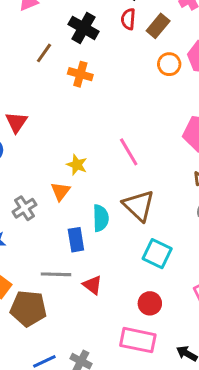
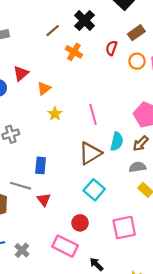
red semicircle: (128, 19) -> (111, 48), moved
orange triangle: (60, 191) -> (44, 88), moved
brown triangle: (139, 206) -> (90, 153), turned 30
cyan semicircle: (101, 218) -> (117, 141), moved

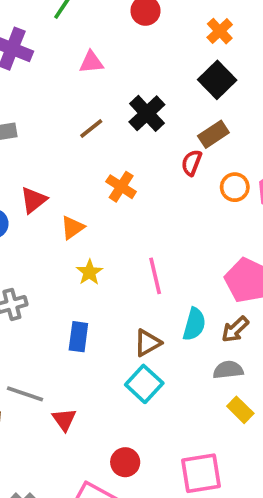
brown rectangle: (136, 33) -> (213, 134), moved
orange cross: (74, 52) -> (121, 187), moved
brown triangle: (90, 153) -> (147, 343), size x0.7
blue rectangle: (41, 165) -> (78, 337), moved
cyan square: (94, 190) -> (144, 384), moved

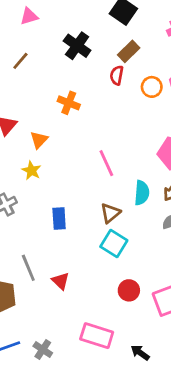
brown line: (91, 128) -> (20, 61), moved
yellow star: (89, 272) -> (31, 170), moved
gray line: (25, 394) -> (28, 268), turned 60
red circle: (125, 462) -> (129, 290), moved

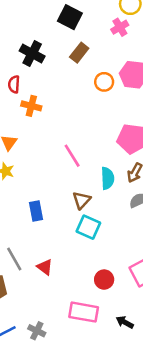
red semicircle: (117, 75) -> (14, 84), moved
red circle: (129, 290) -> (104, 280), moved

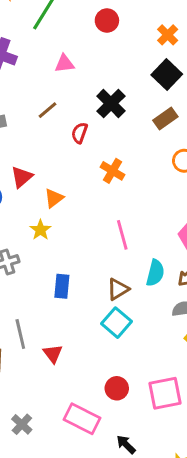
orange cross: (31, 106) -> (113, 171), moved

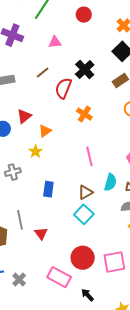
red semicircle: (80, 133) -> (63, 88), size x1.5
red circle: (117, 388) -> (83, 258), size x1.5

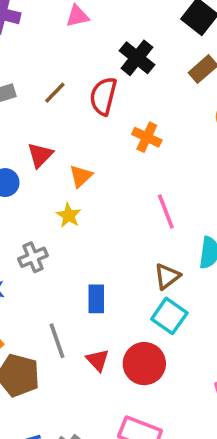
brown line: (43, 73) -> (55, 93), moved
blue rectangle: (48, 189) -> (96, 299), moved
red circle: (83, 258) -> (144, 364), moved

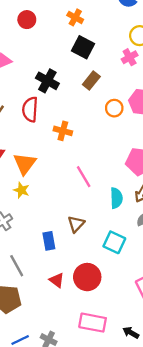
orange triangle: (81, 176) -> (25, 164), size x1.5
brown triangle: (167, 276) -> (76, 224), moved
cyan square: (169, 316) -> (114, 242), moved
gray line: (57, 341) -> (17, 266), moved

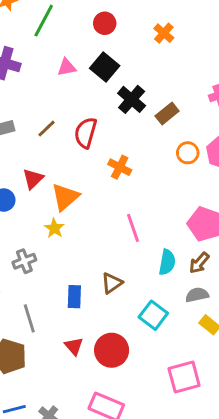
black square: (83, 47) -> (105, 67), moved
black cross: (47, 81) -> (132, 99), moved

